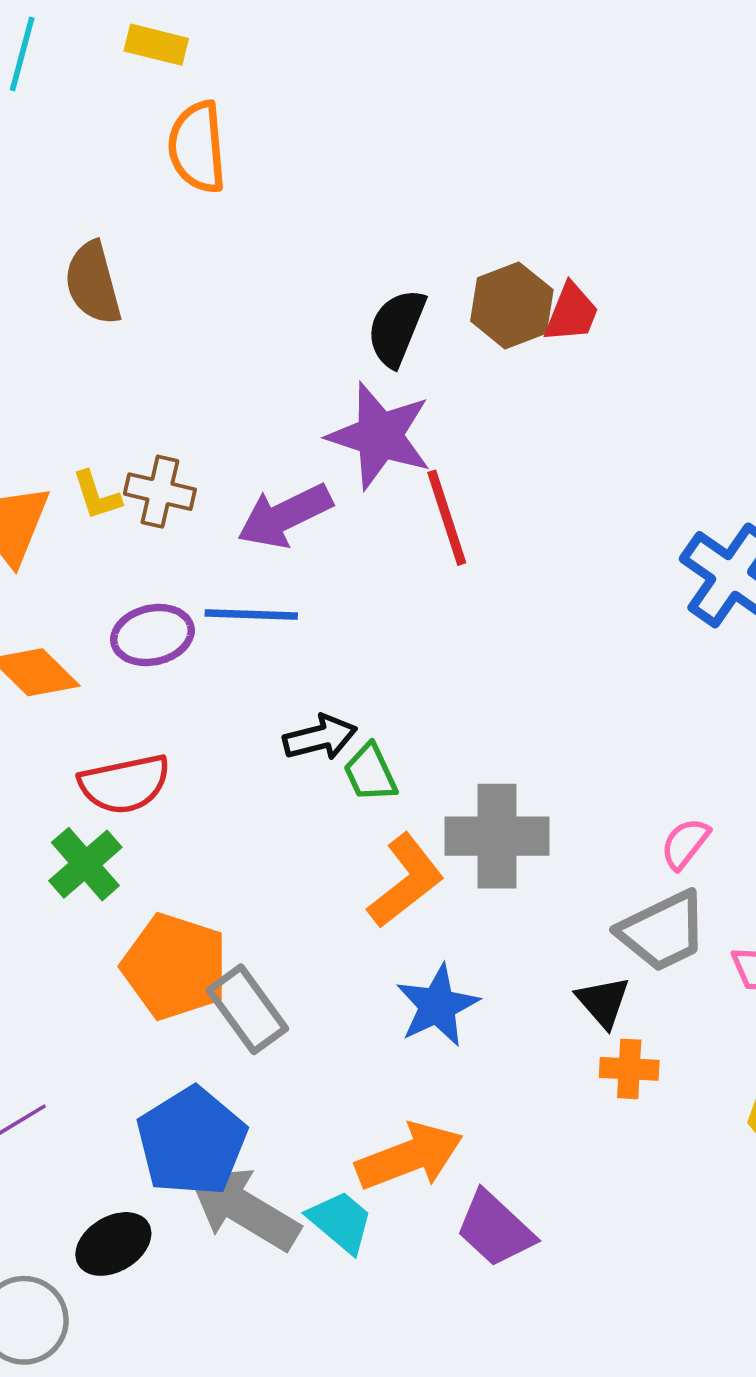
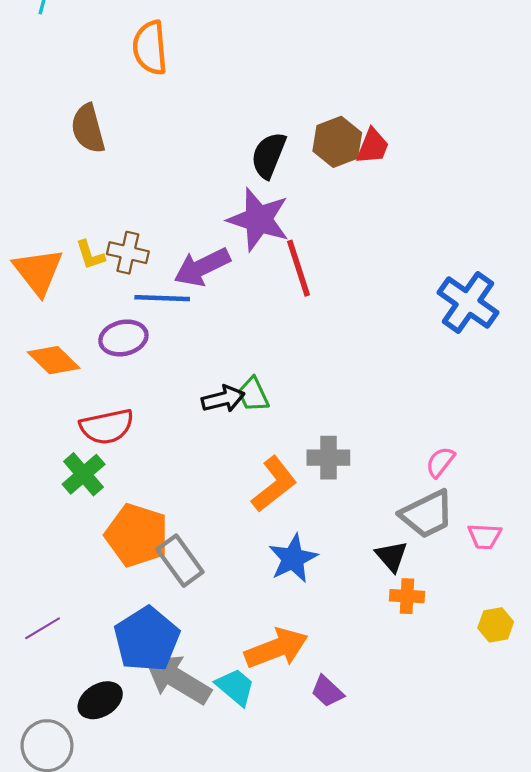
blue line: (251, 615) -> (162, 298), moved
green trapezoid: (370, 773) -> (253, 394), moved
gray cross: (497, 836) -> (328, 458), size x0.7
purple trapezoid: (495, 1229) -> (327, 691), size x0.7

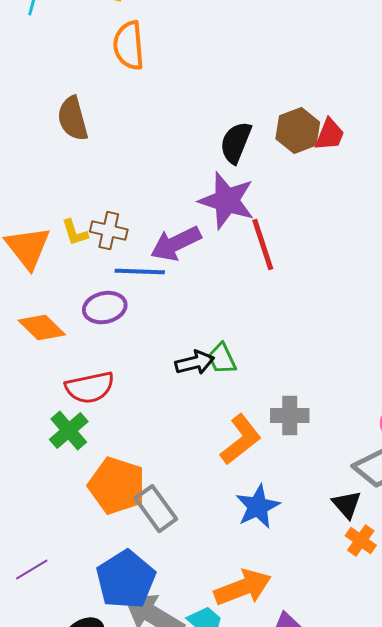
orange cross: (407, 596) -> (361, 541), turned 32

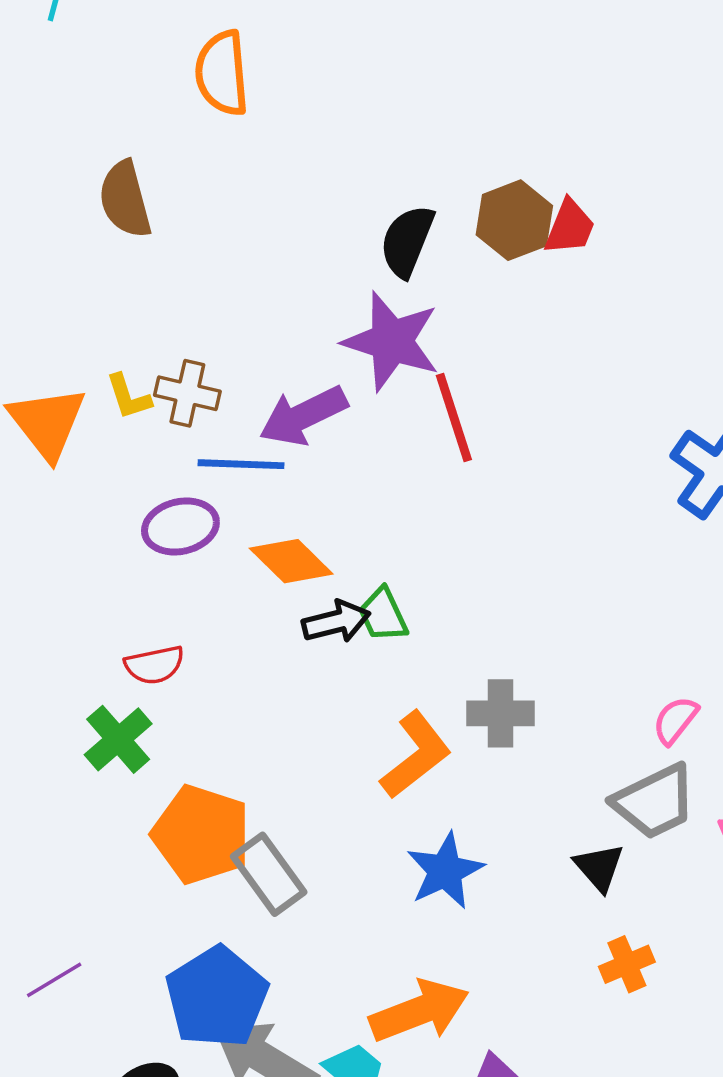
orange diamond: (42, 328) -> (291, 561), moved
red semicircle: (90, 388) -> (154, 665), size x0.7
orange cross: (361, 541) -> (627, 964), moved, turned 32

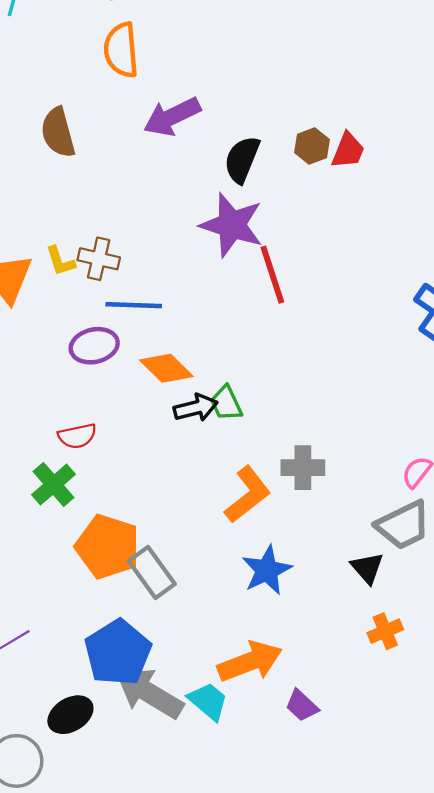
brown hexagon: (514, 220) -> (312, 146), size x0.7
purple arrow: (303, 416) -> (172, 117), moved

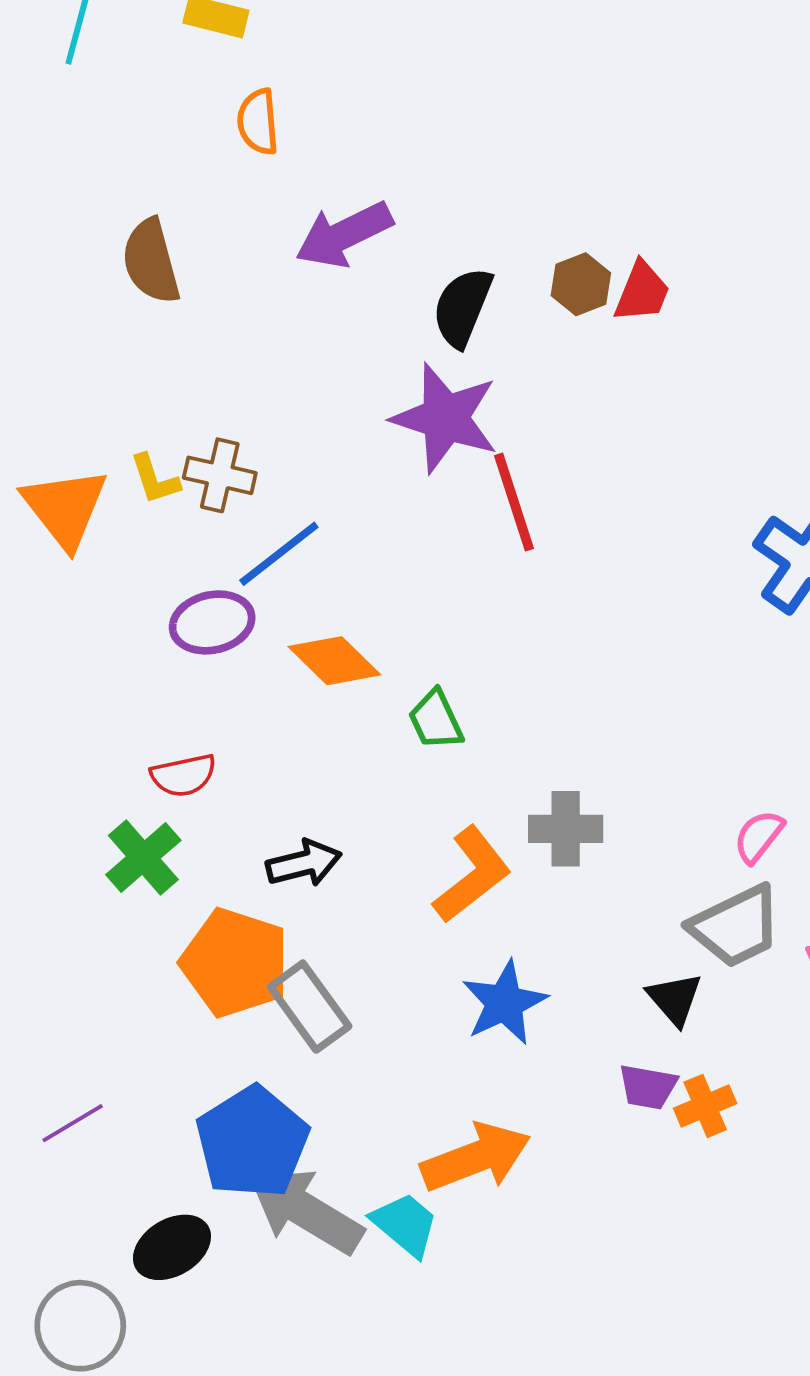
orange semicircle: (121, 50) -> (258, 122), size x0.7
blue line: (134, 305) -> (279, 554), turned -40
black arrow: (196, 408) -> (304, 863), moved
purple trapezoid: (302, 706) -> (648, 1087), moved, turned -33

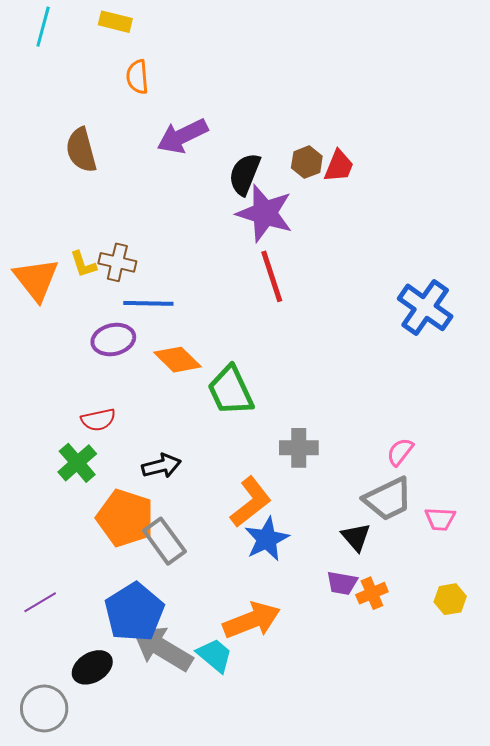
purple star: (445, 418) -> (265, 213), moved
blue line: (279, 554) -> (148, 303), turned 39
green trapezoid: (436, 720) -> (231, 391), size x1.6
orange L-shape: (472, 875) -> (251, 502), moved

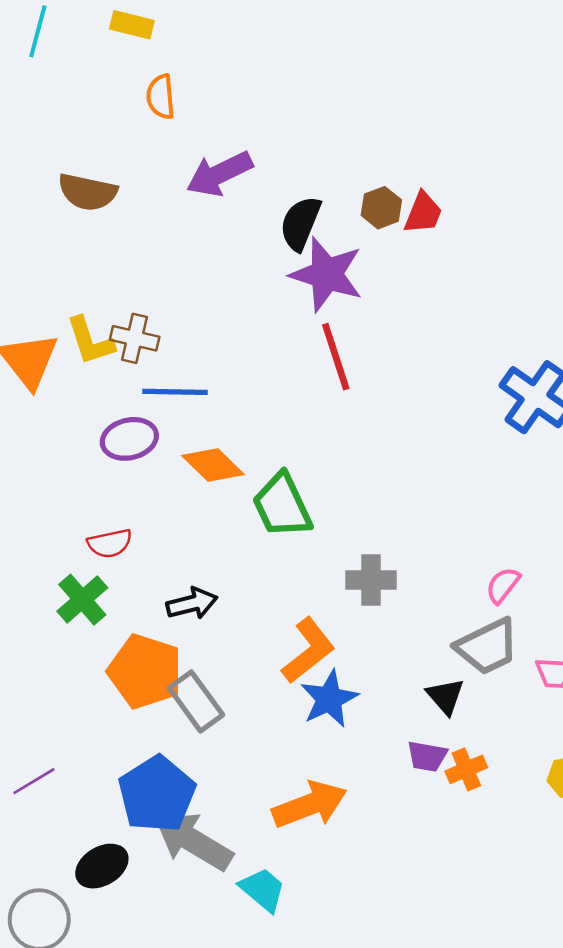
brown semicircle: (81, 150) -> (88, 192), turned -63
yellow L-shape: (83, 264) -> (90, 341), size x1.4
cyan trapezoid: (215, 655) -> (263, 890), moved

